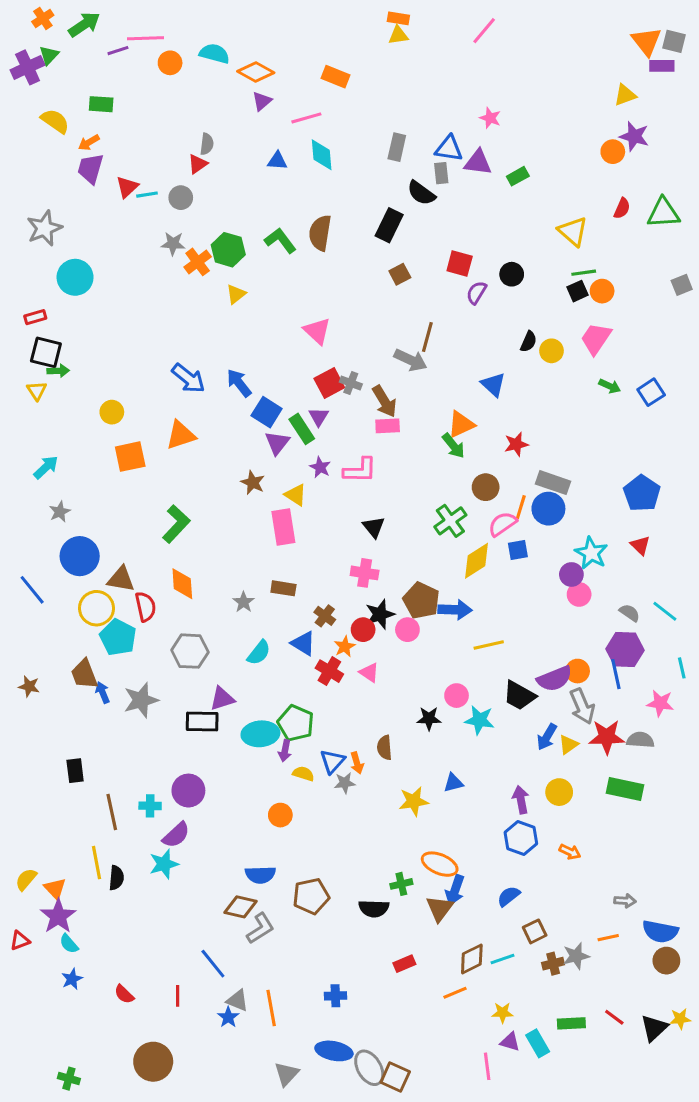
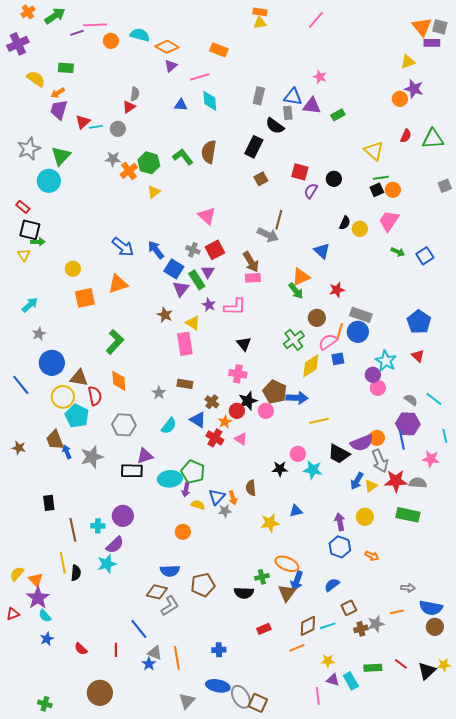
green triangle: (49, 55) -> (61, 156), moved, size x1.5
red rectangle: (35, 317) -> (23, 207), turned 56
gray cross: (351, 383) -> (193, 250), moved

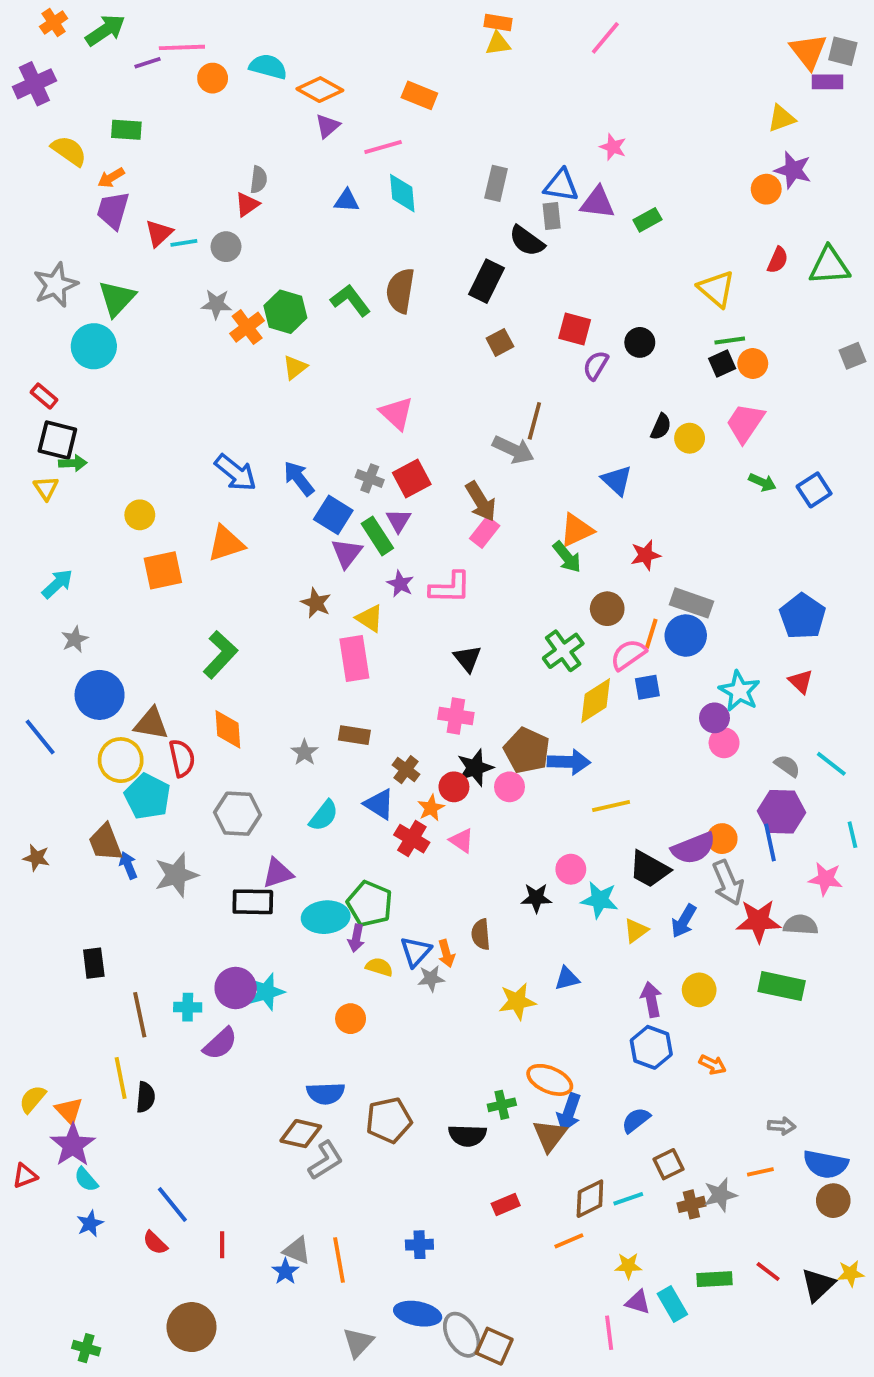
pink rectangle: (253, 278) -> (485, 532), turned -49
yellow triangle: (371, 486) -> (636, 931), moved
cyan star: (107, 564) -> (266, 992), moved
blue line: (139, 629) -> (172, 1204), moved

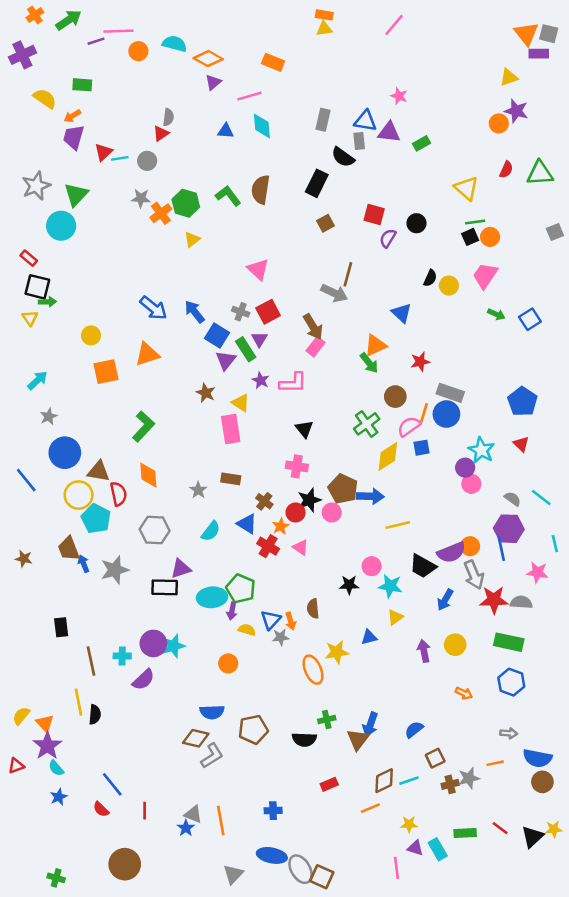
yellow triangle: (636, 931) -> (395, 617), moved
blue hexagon: (651, 1047) -> (511, 682), moved
orange ellipse: (550, 1080) -> (313, 670), moved, turned 44

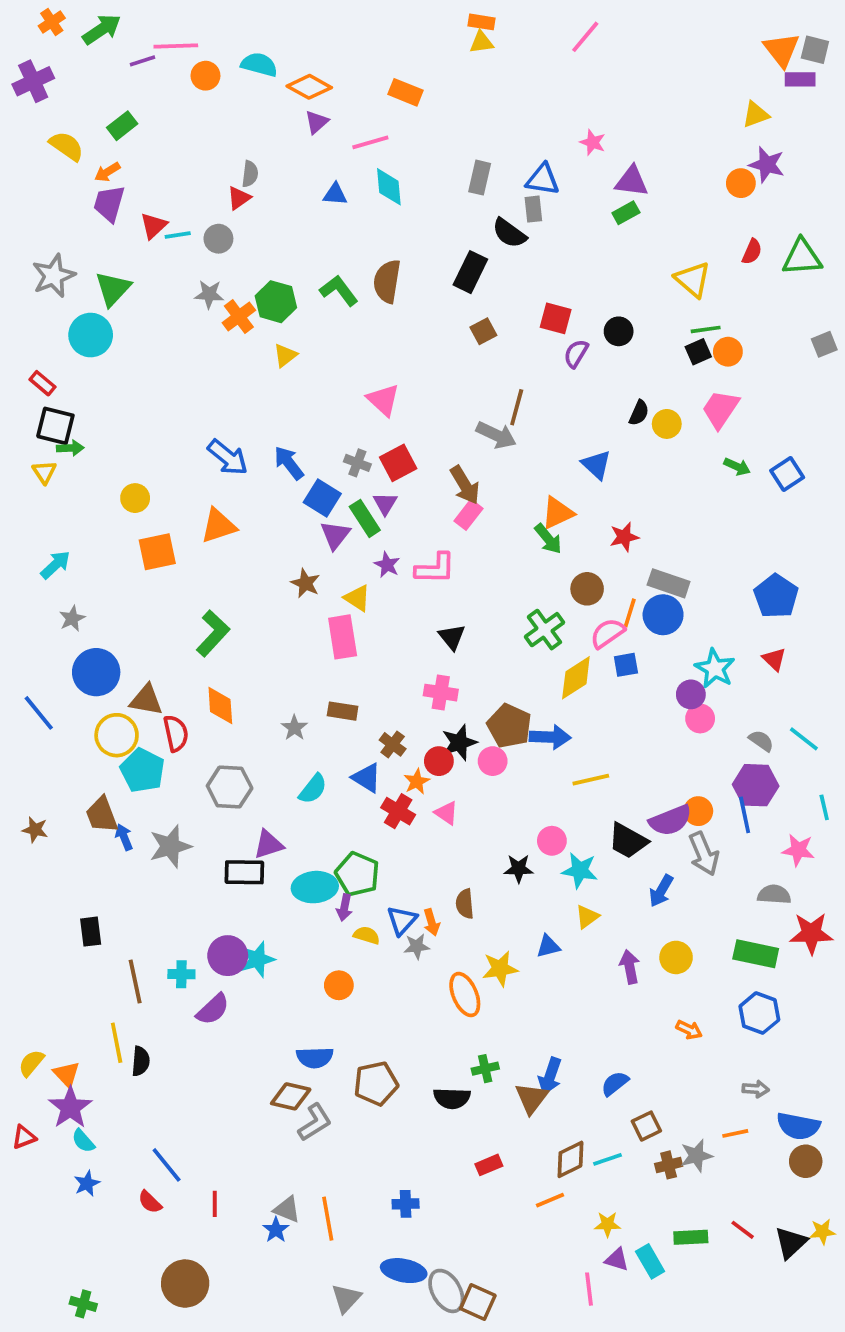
green rectangle: (82, 85) -> (122, 126), turned -42
purple triangle: (389, 132) -> (632, 181), moved
red star: (494, 600) -> (811, 933), moved

